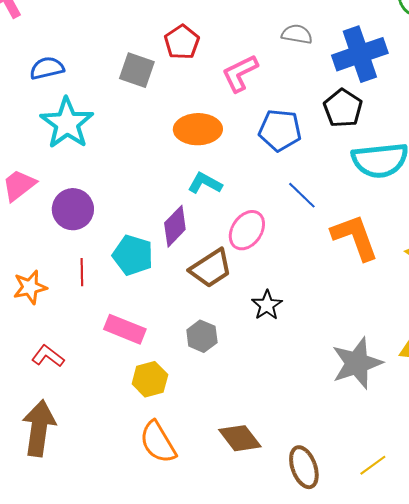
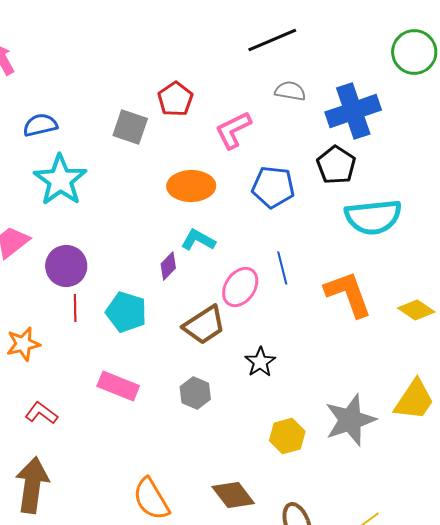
blue line: (302, 195) -> (282, 268), moved, turned 32
purple diamond: (175, 226) -> (168, 266), moved, size x0.7
red line: (82, 272) -> (75, 308), moved
yellow hexagon: (150, 379) -> (287, 436), moved

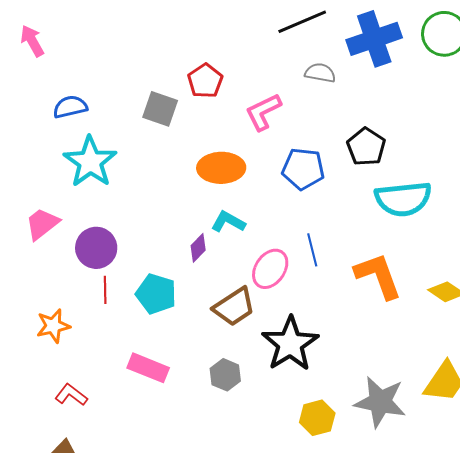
blue cross: (353, 111) -> (374, 39), moved
black star: (260, 362) -> (290, 344), size x1.8
gray star: (350, 420) -> (380, 402), turned 30

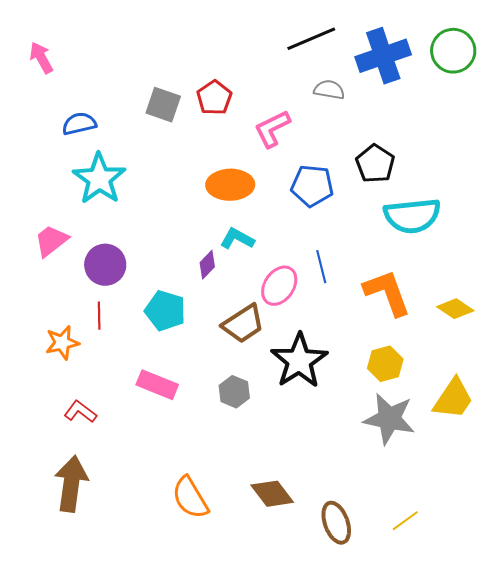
gray square: (160, 109) -> (163, 105), moved
red line: (105, 290) -> (99, 316), moved
yellow hexagon: (317, 418) -> (385, 364), moved

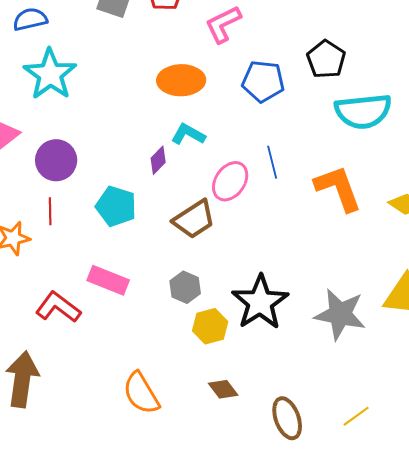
black star: (299, 361) -> (260, 302), moved
yellow hexagon: (385, 364) -> (210, 326), moved
red L-shape: (80, 412) -> (58, 307), moved, size x1.4
brown diamond: (272, 494) -> (223, 389), size x0.7

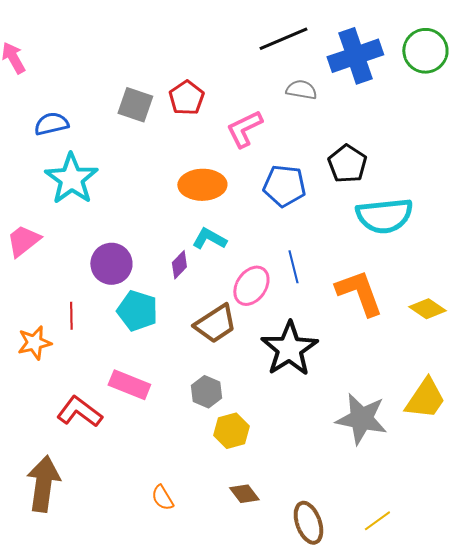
purple circle: (56, 160) -> (111, 264), moved
black star: (260, 302) -> (289, 349), moved
orange semicircle: (141, 393) -> (162, 498), size x0.6

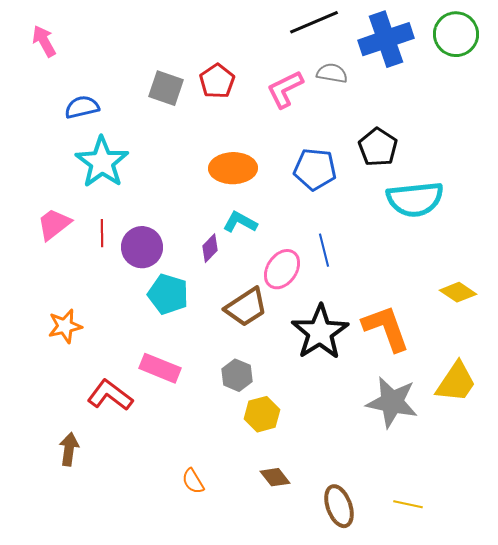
pink L-shape: (244, 129) -> (285, 89), moved
orange L-shape: (359, 293) -> (386, 328), moved
red line: (71, 316) -> (102, 233), moved
brown arrow: (43, 484) -> (69, 449), moved, size x0.6
yellow line: (377, 521) -> (408, 504), turned 48

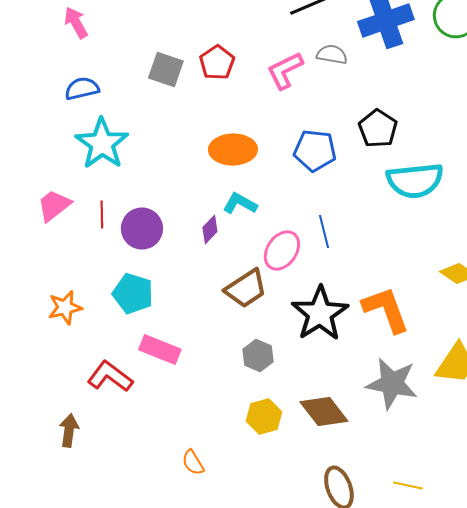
pink arrow: (44, 41) -> (76, 22), moved
cyan pentagon: (168, 294) -> (133, 294), moved
gray hexagon: (237, 375) -> (258, 356), moved
yellow hexagon: (262, 414) -> (264, 416), moved
brown diamond: (275, 477) -> (324, 412), moved, size x1.6

